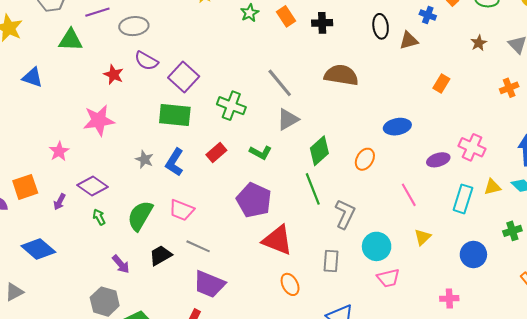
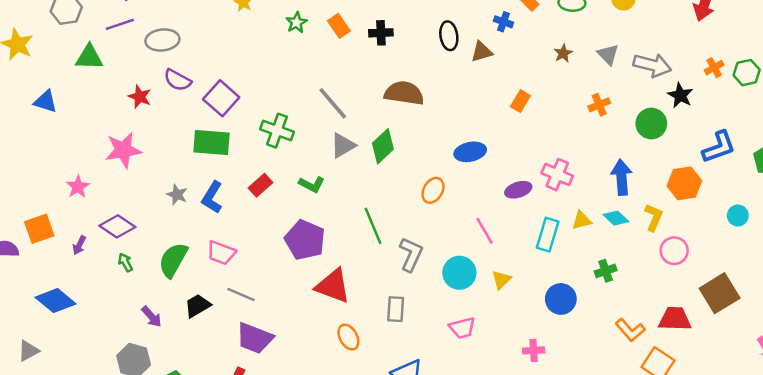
green diamond: (319, 151) -> (383, 146), moved
cyan circle: (377, 246) -> (459, 273), moved

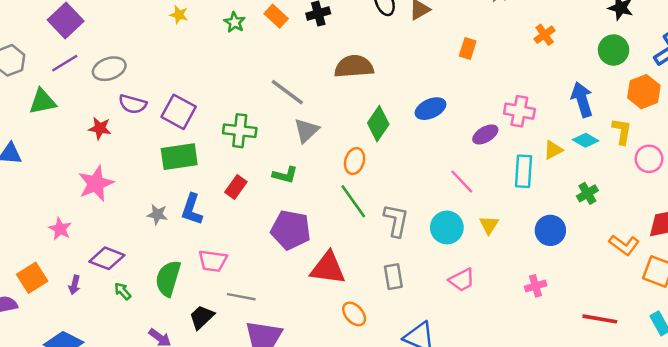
green circle: (651, 124) -> (614, 50), moved
green diamond: (383, 146) -> (378, 124), moved
orange ellipse: (433, 190) -> (355, 161), moved

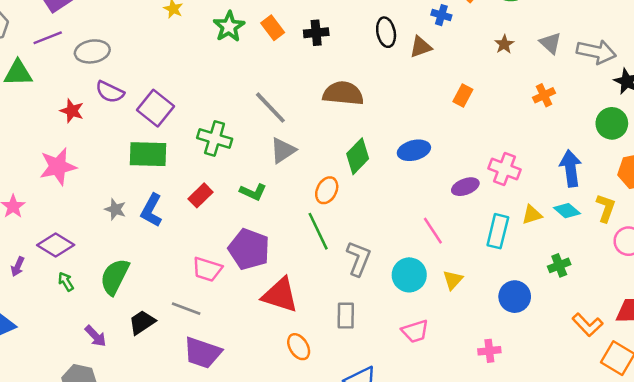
green star: (235, 22) -> (229, 27), size x1.4
pink trapezoid: (213, 261) -> (207, 269), moved

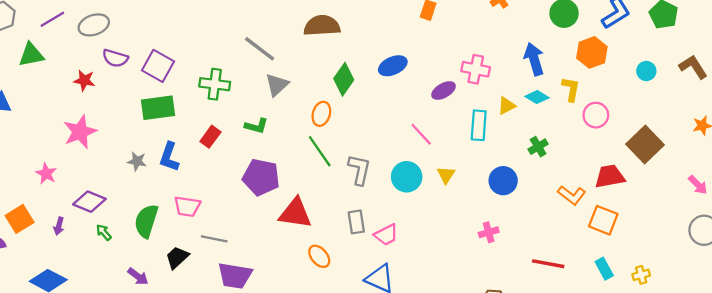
pink trapezoid: (207, 269) -> (187, 206), moved
pink trapezoid: (415, 331) -> (386, 235), moved

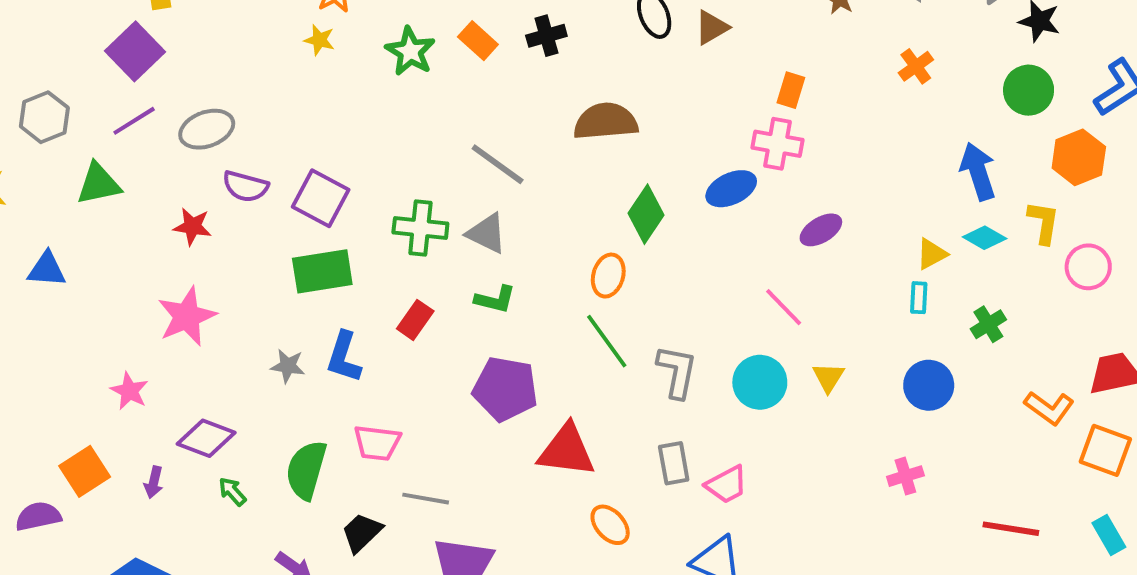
pink cross: (476, 69) -> (778, 144), moved
gray triangle: (277, 85) -> (487, 233), moved, turned -50
cyan rectangle: (479, 125) -> (919, 298), moved, size x0.6

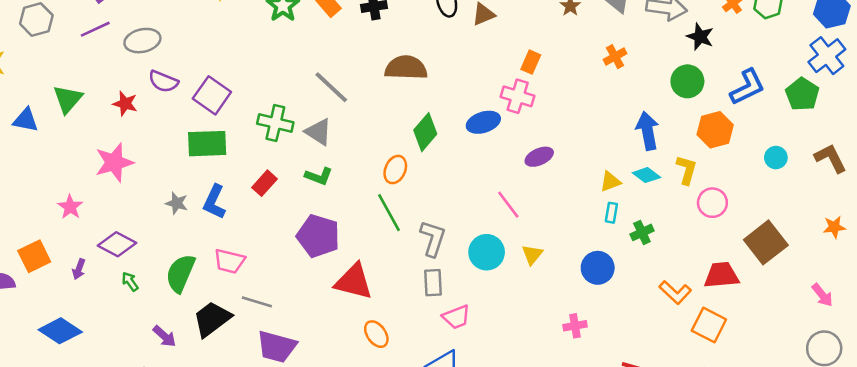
green triangle: (99, 184) -> (68, 99), moved, turned -44
cyan rectangle: (919, 298) -> (611, 213), moved
gray rectangle: (674, 463) -> (433, 283), moved
black trapezoid: (362, 532) -> (212, 319), size x1.4

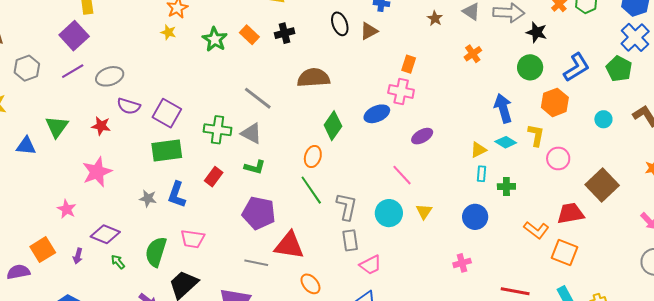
green cross: (642, 232) -> (506, 186), turned 30
gray line: (257, 302) -> (256, 263), moved

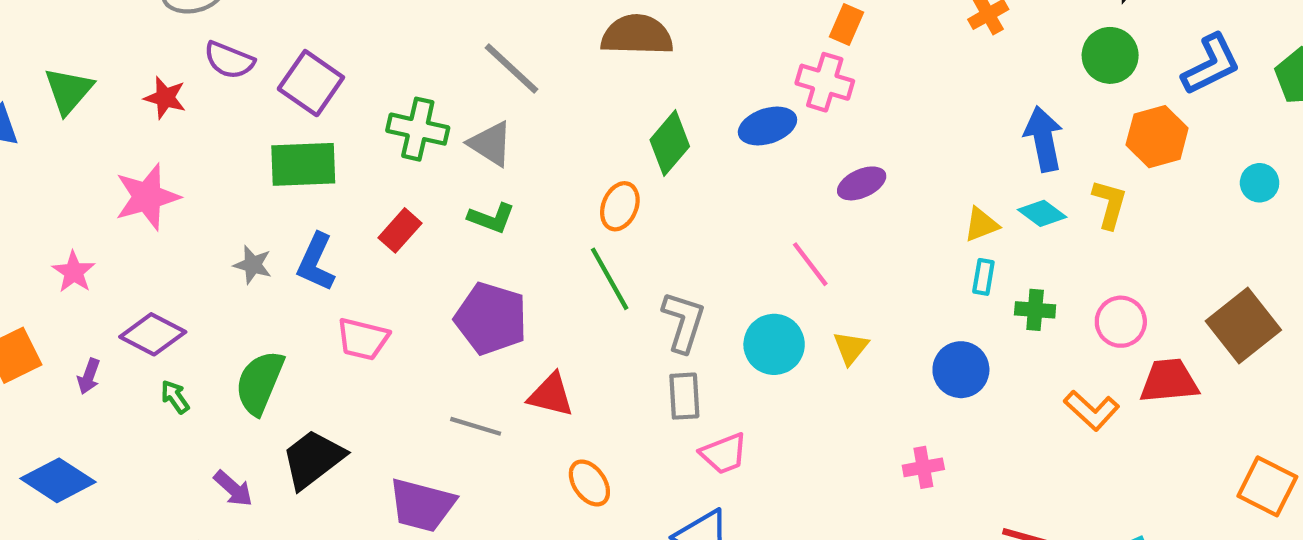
pink circle: (558, 158) -> (1121, 322), moved
pink trapezoid: (193, 239) -> (363, 339), moved
red triangle: (289, 245) -> (551, 395), size x0.7
orange square: (565, 252) -> (1267, 486), moved

